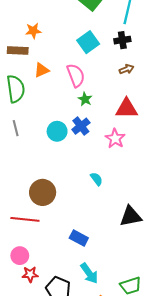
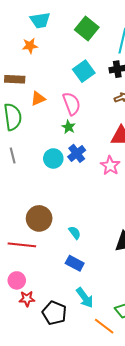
orange star: (33, 31) -> (30, 46), moved
green star: (85, 99) -> (69, 127), moved
cyan semicircle: (96, 179) -> (75, 233), moved

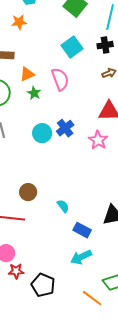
green star: (69, 127) -> (34, 93), moved
brown circle: (39, 218) -> (28, 192), size x0.7
blue rectangle: (75, 263) -> (82, 230), moved
cyan arrow: (85, 298) -> (81, 257), moved, turned 100

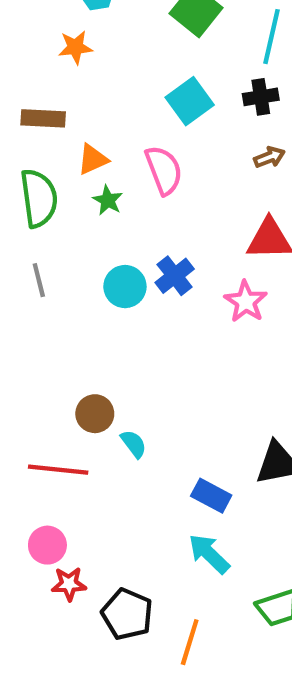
cyan semicircle: (63, 206) -> (134, 444), moved
cyan arrow: (81, 257) -> (209, 554), turned 70
orange line: (92, 298) -> (190, 642), moved, turned 70

